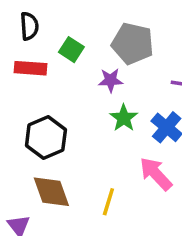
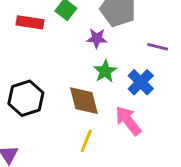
black hexagon: (46, 138) -> (26, 98), moved
brown diamond: (51, 192) -> (84, 101), moved

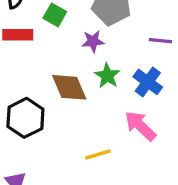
brown diamond: (84, 101) -> (69, 87), moved
yellow line: (86, 141) -> (98, 155), turned 60

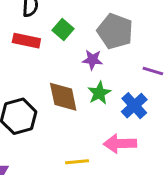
pink arrow: (140, 126) -> (120, 144), turned -56

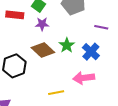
purple star: (92, 60) -> (42, 24), moved
brown diamond: (63, 97) -> (43, 50), turned -30

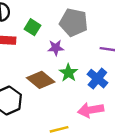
purple star: (42, 24) -> (56, 48), moved

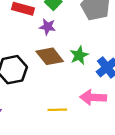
purple star: (56, 48) -> (48, 27), moved

